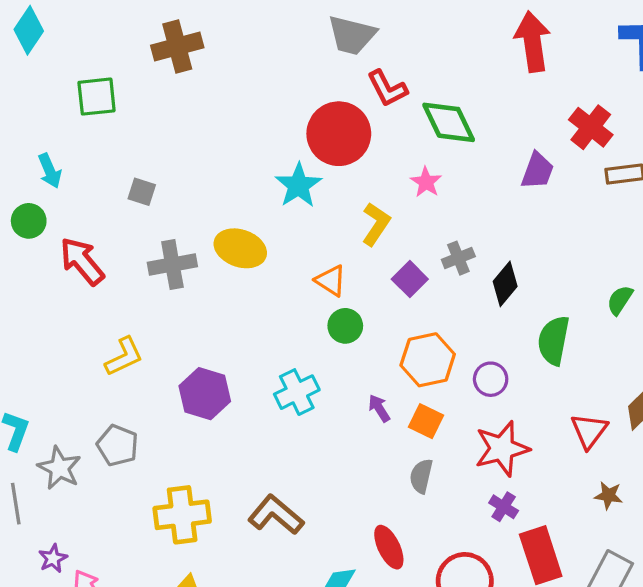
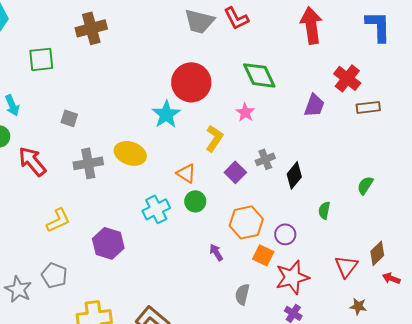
red L-shape: (387, 88) -> (236, 18), moved
green semicircle: (554, 340) -> (324, 210), size x0.6
cyan cross: (297, 392) -> (156, 209), moved
orange square: (426, 421) -> (263, 255), moved

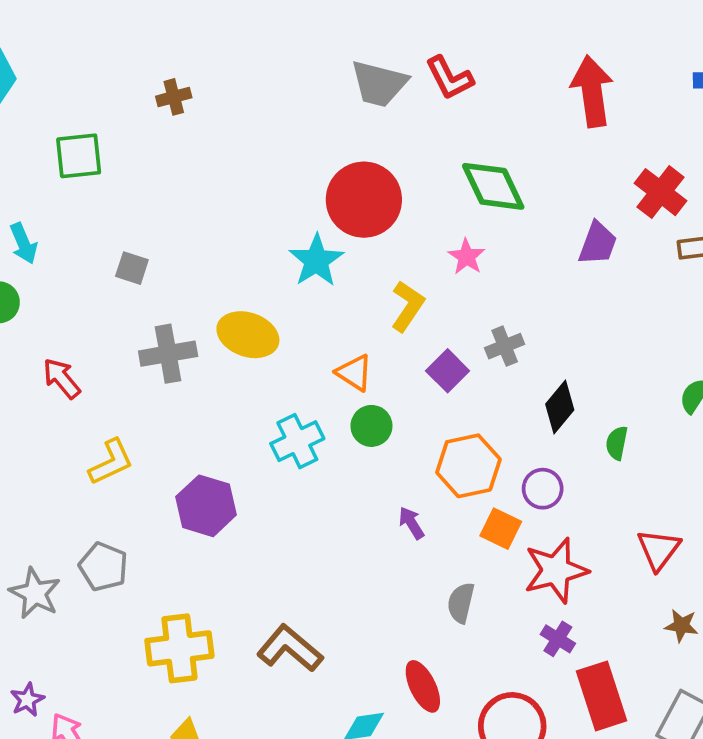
brown cross: (91, 28) -> (174, 97), size x0.6
red arrow: (32, 161) -> (62, 378), moved, size x0.7
black diamond: (294, 175) -> (560, 407), moved

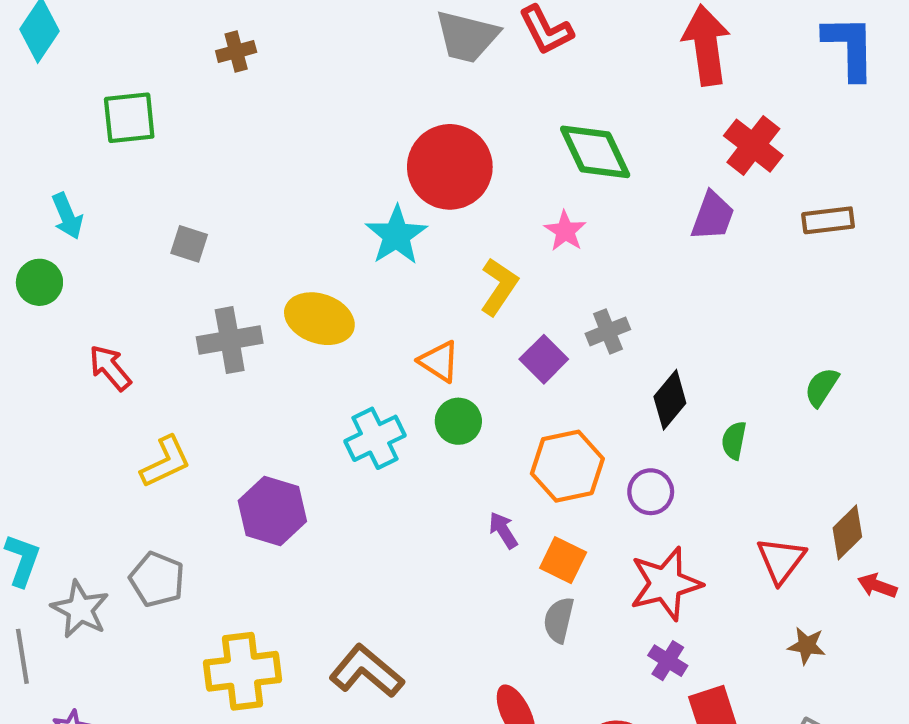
red cross: (660, 192) -> (753, 146), moved
orange square: (501, 529) -> (563, 560), moved

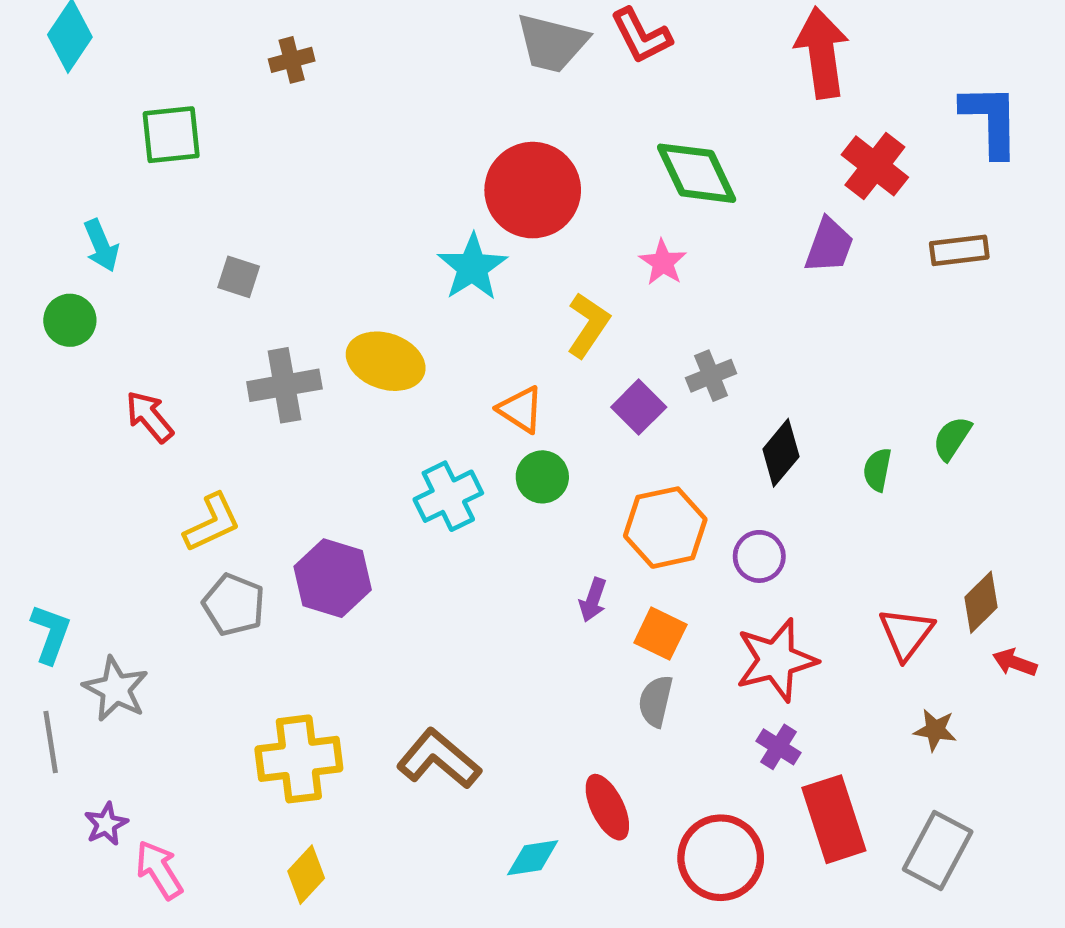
blue L-shape: (849, 47) -> (991, 120), moved
green semicircle: (734, 440) -> (877, 470), moved
purple arrow: (503, 530) -> (593, 600), turned -129
gray pentagon: (157, 579) -> (234, 605), moved

